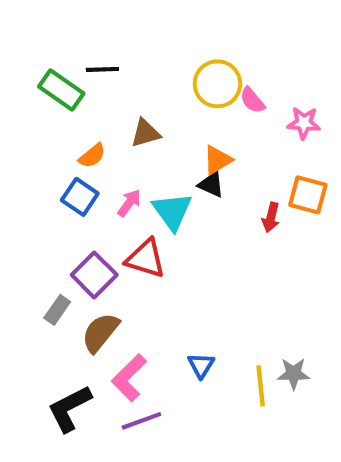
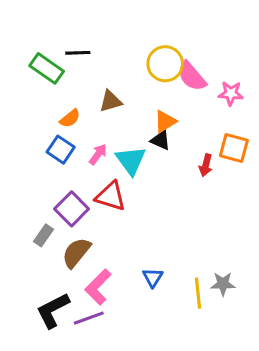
pink semicircle: (252, 100) -> (192, 76), size x1.5
purple line: (141, 421) -> (89, 318), moved

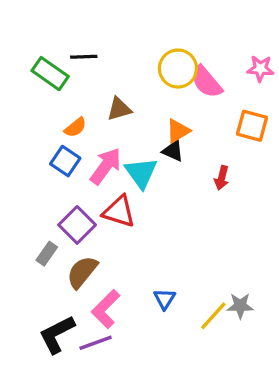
pink star: (231, 93) -> (260, 69), moved
orange square: (234, 148) -> (252, 126), moved
pink arrow: (98, 154) -> (106, 166), size x1.6
yellow line: (198, 293) -> (213, 316), turned 48

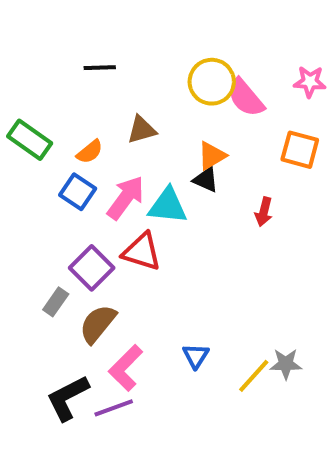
green rectangle: (50, 74) -> (30, 140), moved
cyan triangle: (141, 173) -> (168, 206), turned -48

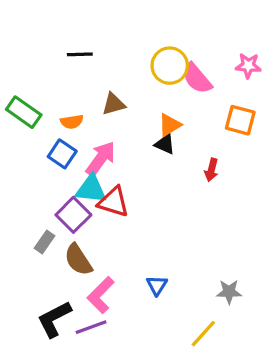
orange semicircle: (90, 152) -> (72, 122), turned 30
cyan triangle: (168, 206) -> (91, 189), moved
brown semicircle: (98, 324) -> (78, 260), turned -72
yellow line: (254, 376) -> (203, 334), moved

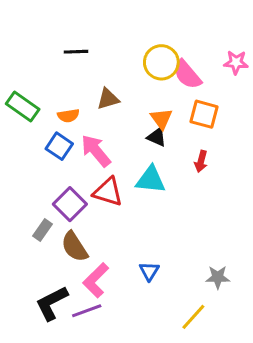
orange square: (240, 120) -> (204, 114), moved
orange triangle: (170, 125) -> (161, 119), turned -35
pink arrow: (101, 159) -> (96, 151), turned -76
cyan triangle: (91, 189) -> (151, 180), moved

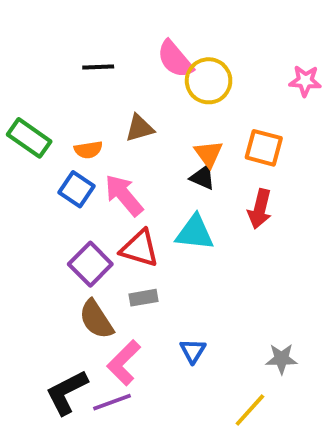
pink semicircle: (187, 75) -> (175, 59), moved
red arrow: (201, 161) -> (260, 209), size x1.4
gray rectangle: (42, 230) -> (144, 298), moved, turned 45

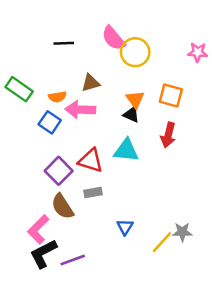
pink arrow: (124, 195) -> (80, 110), moved, turned -48
pink L-shape: (124, 363) -> (38, 229), moved
yellow line: (250, 410) -> (162, 242), moved

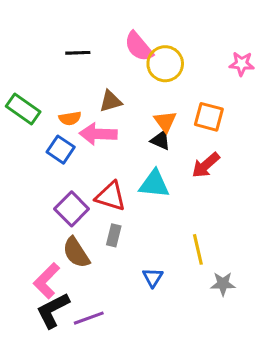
red arrow: (168, 135) -> (206, 165), turned 35
gray rectangle: (93, 192) -> (114, 235), turned -66
yellow line: (162, 242) -> (198, 249), moved, turned -55

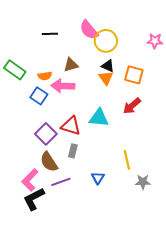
black triangle: (160, 140) -> (108, 66), moved
purple line: (89, 318) -> (61, 182), moved

